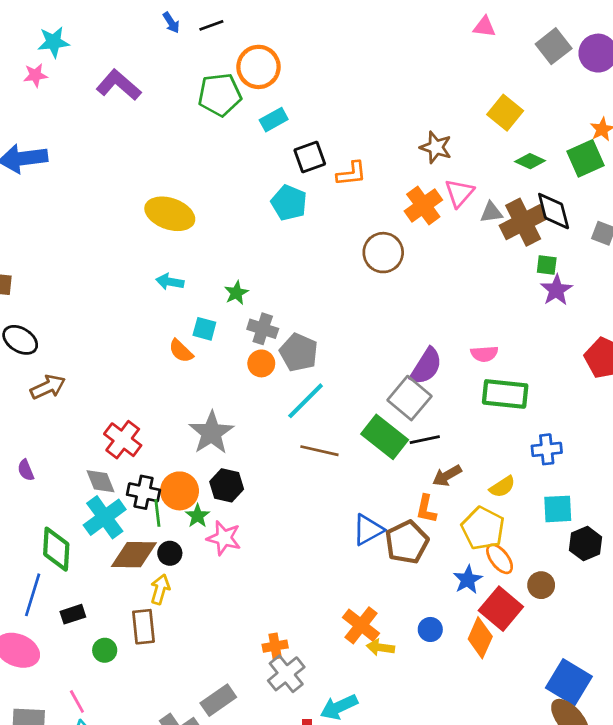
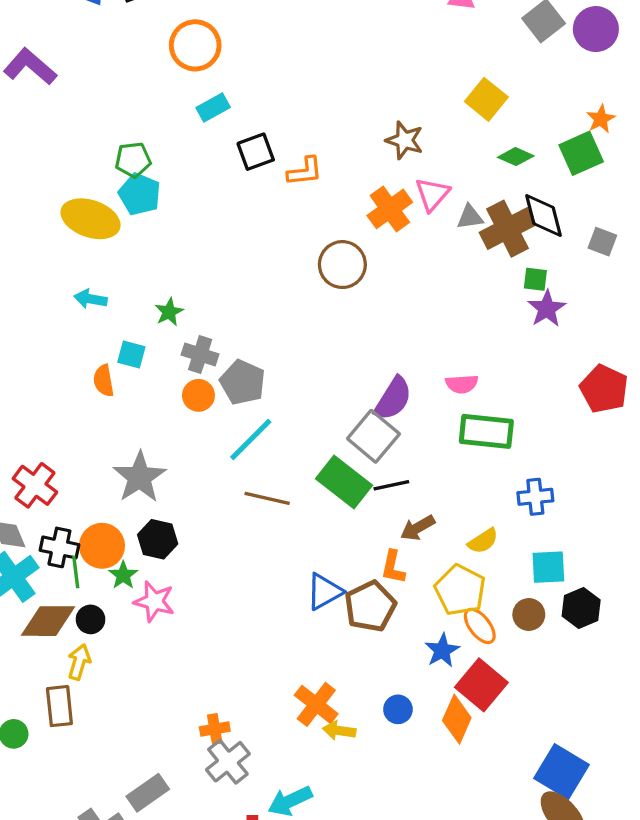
green pentagon: (220, 95) -> (133, 160), moved, size x0.7
cyan pentagon: (289, 203) -> (140, 194), moved
orange semicircle: (181, 351) -> (104, 381), turned 36
brown circle: (541, 585) -> (529, 615), moved

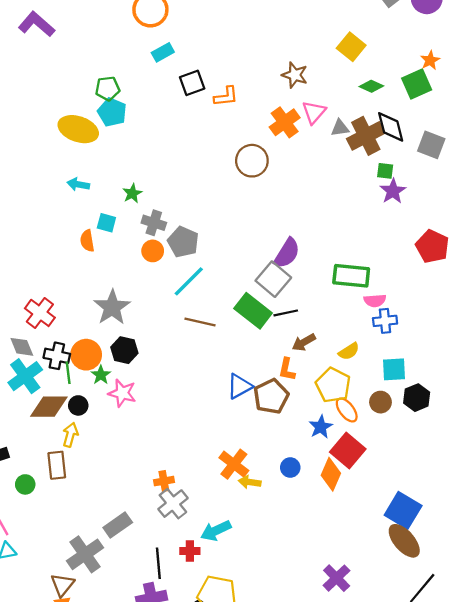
gray square: (602, 242) -> (431, 145), size x1.4
pink semicircle: (462, 384) -> (375, 301), moved

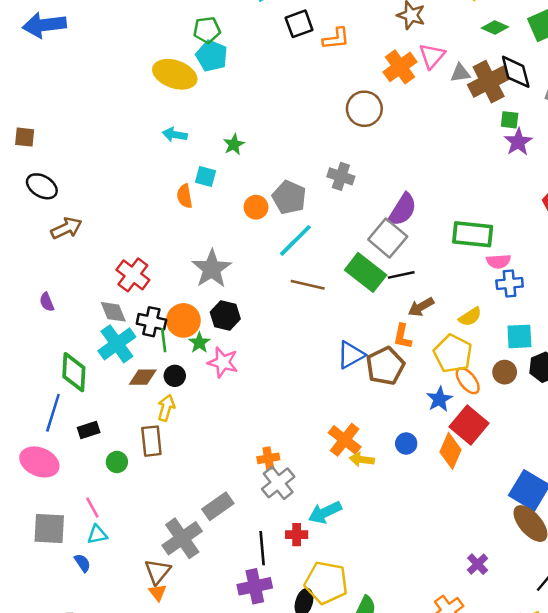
gray cross: (154, 223) -> (341, 176), moved
brown diamond: (49, 407) -> (143, 377), size x0.7
purple cross: (337, 578) -> (478, 564), moved, size x0.7

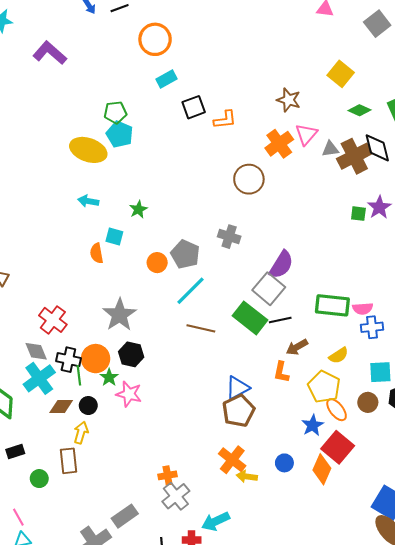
green square: (510, 120) -> (358, 214), moved
green rectangle: (473, 234) -> (332, 305), moved
brown pentagon: (385, 366) -> (238, 411), moved

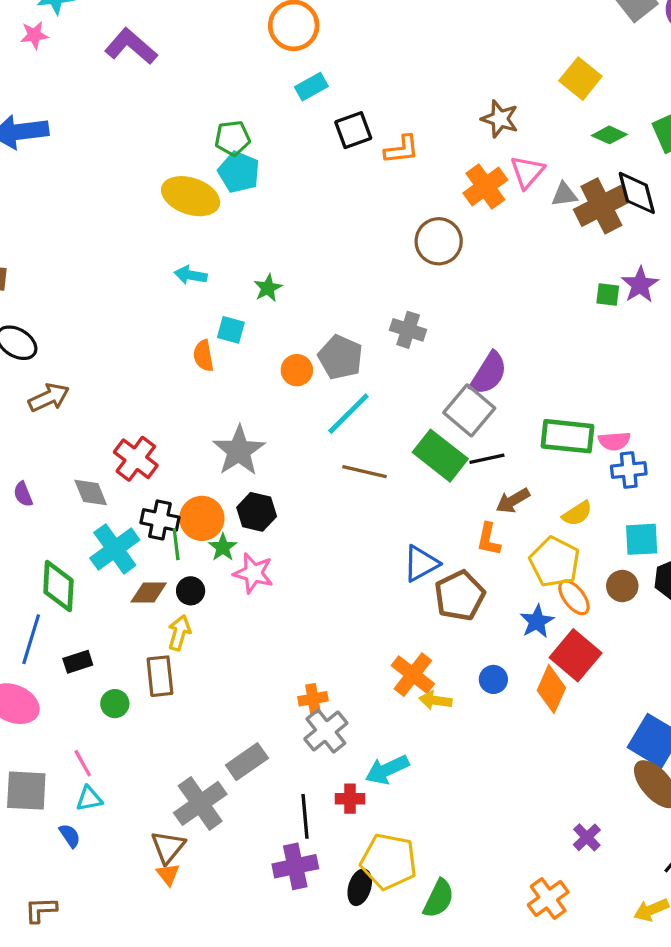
gray diamond: (36, 351) -> (91, 493), moved
brown pentagon: (238, 411) -> (460, 596), moved

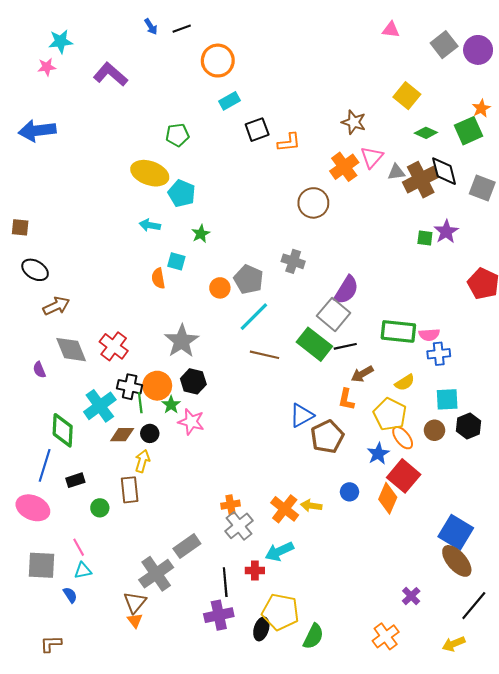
cyan pentagon: (239, 172) -> (182, 193), moved
gray diamond: (91, 493) -> (71, 350), moved, size x1.4
orange cross: (413, 675) -> (285, 509), moved

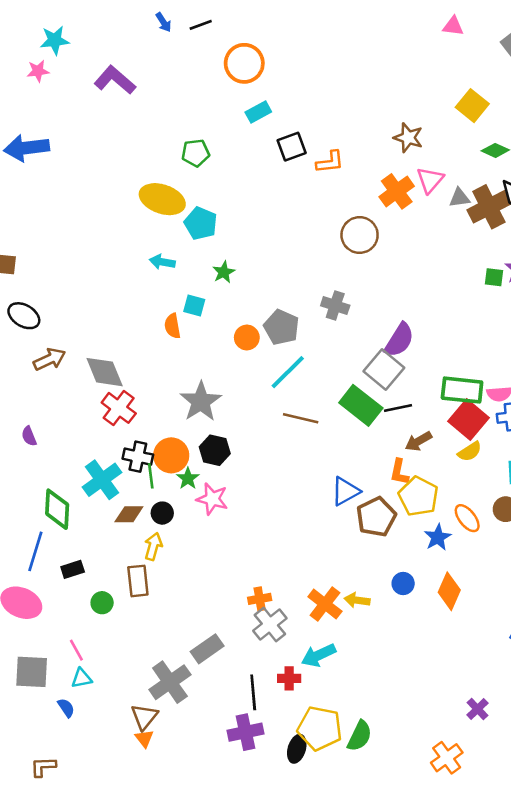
gray diamond: (71, 350) -> (105, 372), moved
yellow pentagon: (390, 414) -> (418, 496), moved
red square: (404, 476) -> (468, 419), moved
green semicircle: (313, 636) -> (360, 736), moved

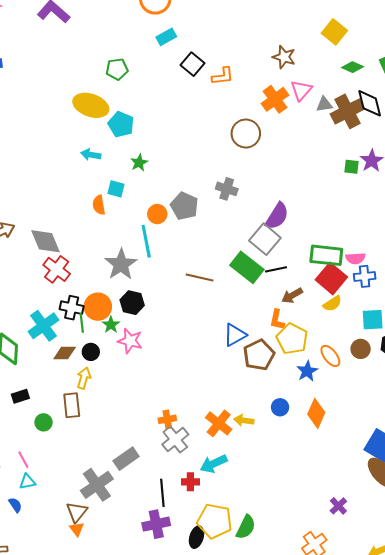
black square: (292, 147) -> (192, 64), turned -30
cyan line: (288, 372) -> (146, 241), moved, turned -56

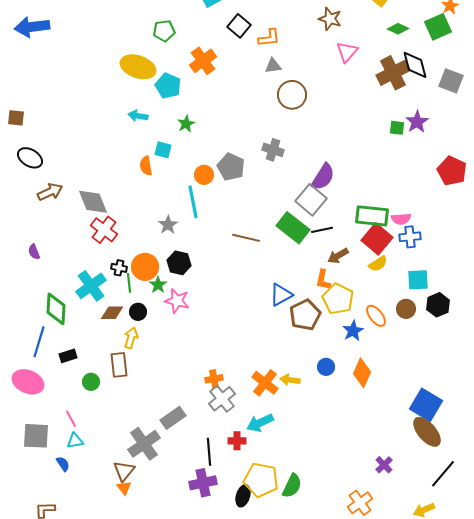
orange cross: (275, 99) -> (203, 61), moved
gray triangle: (324, 104) -> (273, 66), moved
gray star: (121, 264) -> (168, 225), size x0.6
black cross: (72, 308) -> (119, 268), size x0.7

